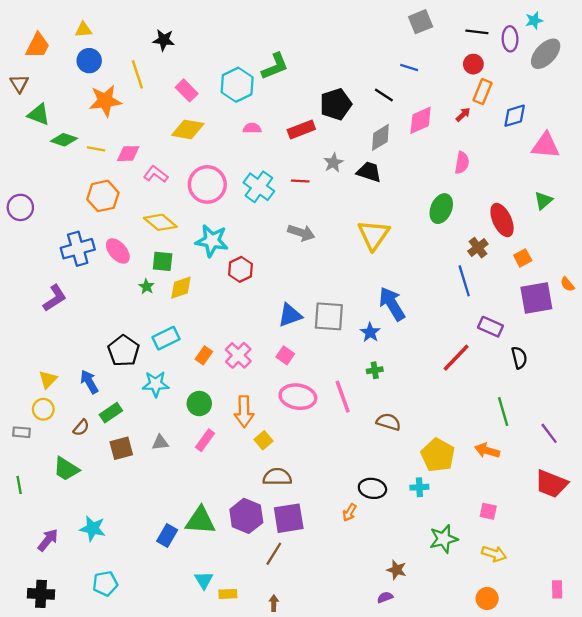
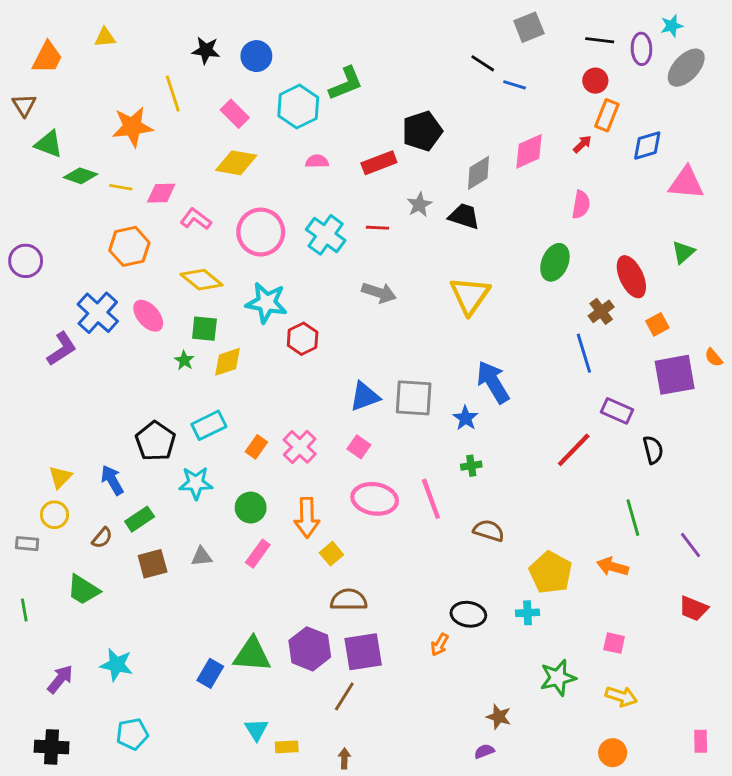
blue circle: (89, 61) -> (256, 56), moved
black line: (384, 95) -> (483, 63), moved
blue cross: (78, 249) -> (98, 313), turned -32
purple L-shape: (55, 298) -> (62, 349), moved
red trapezoid: (551, 484) -> (693, 608), size x0.7

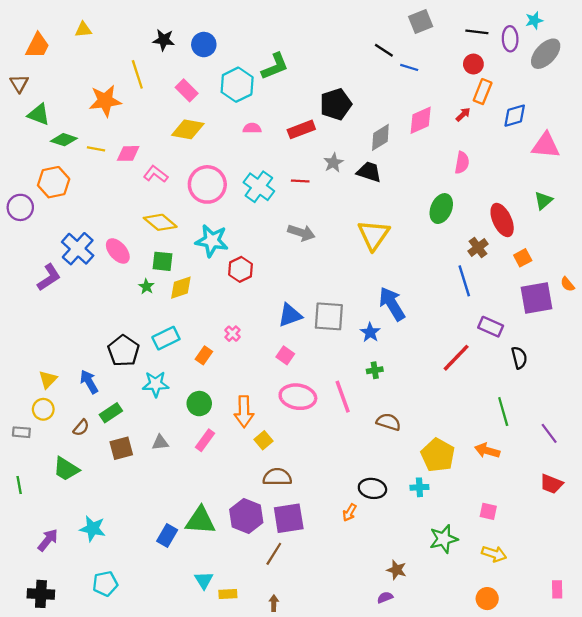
orange hexagon: (129, 246) -> (54, 182), moved
pink cross: (300, 447) -> (232, 334), moved, size x0.6

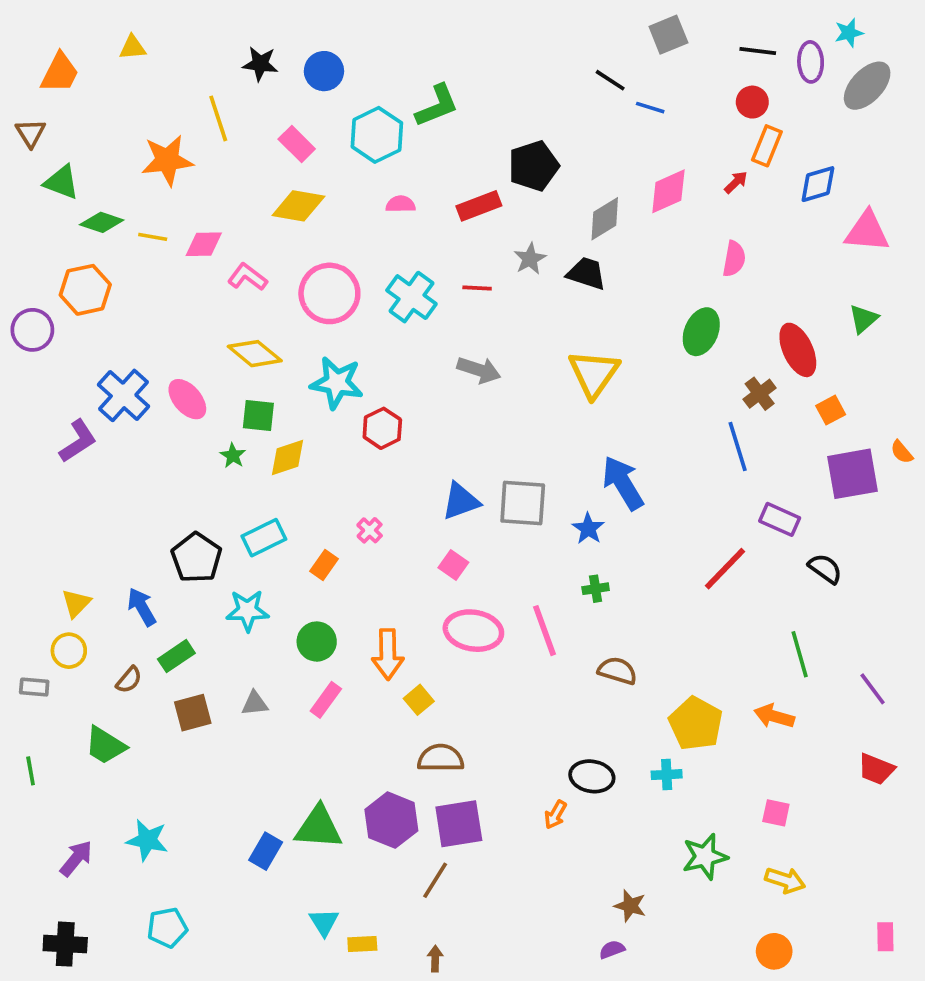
black semicircle: (519, 358) -> (825, 569), turned -40

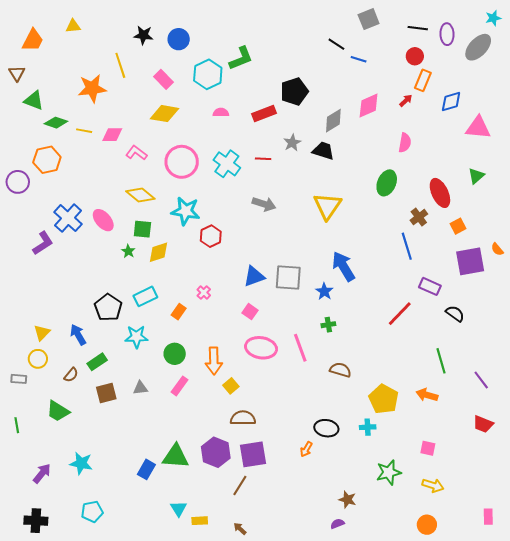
cyan star: (849, 33) -> (493, 18), moved
brown arrow: (435, 959) -> (240, 529), turned -48

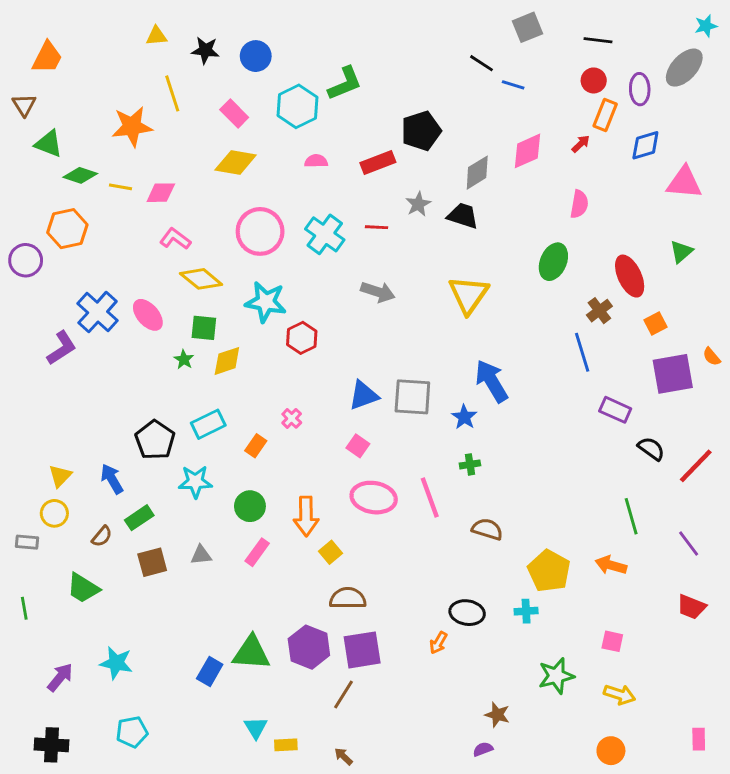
yellow triangle: (73, 26) -> (156, 36), moved
purple ellipse: (447, 34) -> (640, 89), moved
pink L-shape: (136, 153) -> (175, 239), moved
red line: (400, 314) -> (696, 466), moved

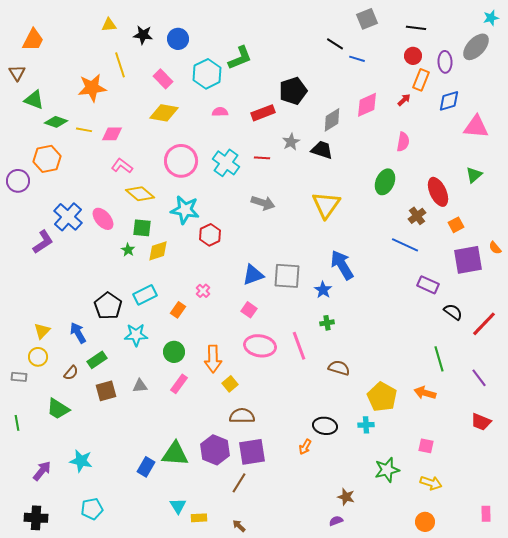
blue line: (582, 352) -> (405, 245), turned -48

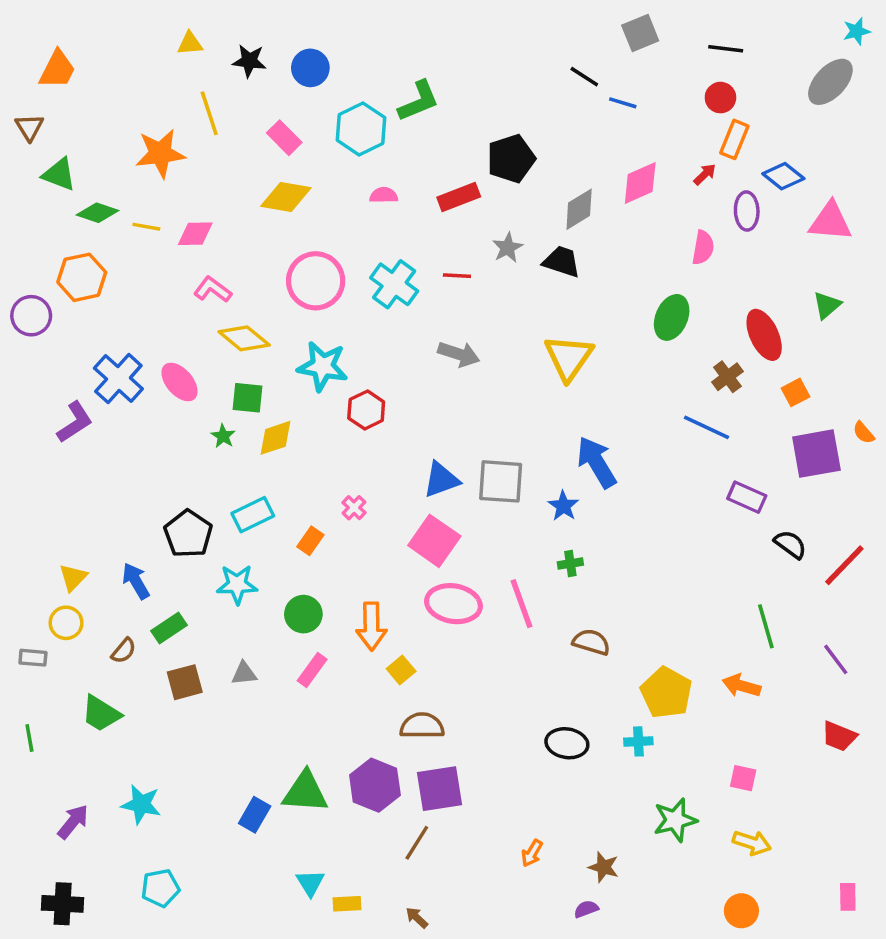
purple ellipse: (445, 62) -> (747, 211), moved
blue diamond: (449, 101) -> (783, 176), turned 55
pink square: (249, 310) -> (434, 541), size x1.8
orange arrow: (305, 447) -> (532, 853), moved

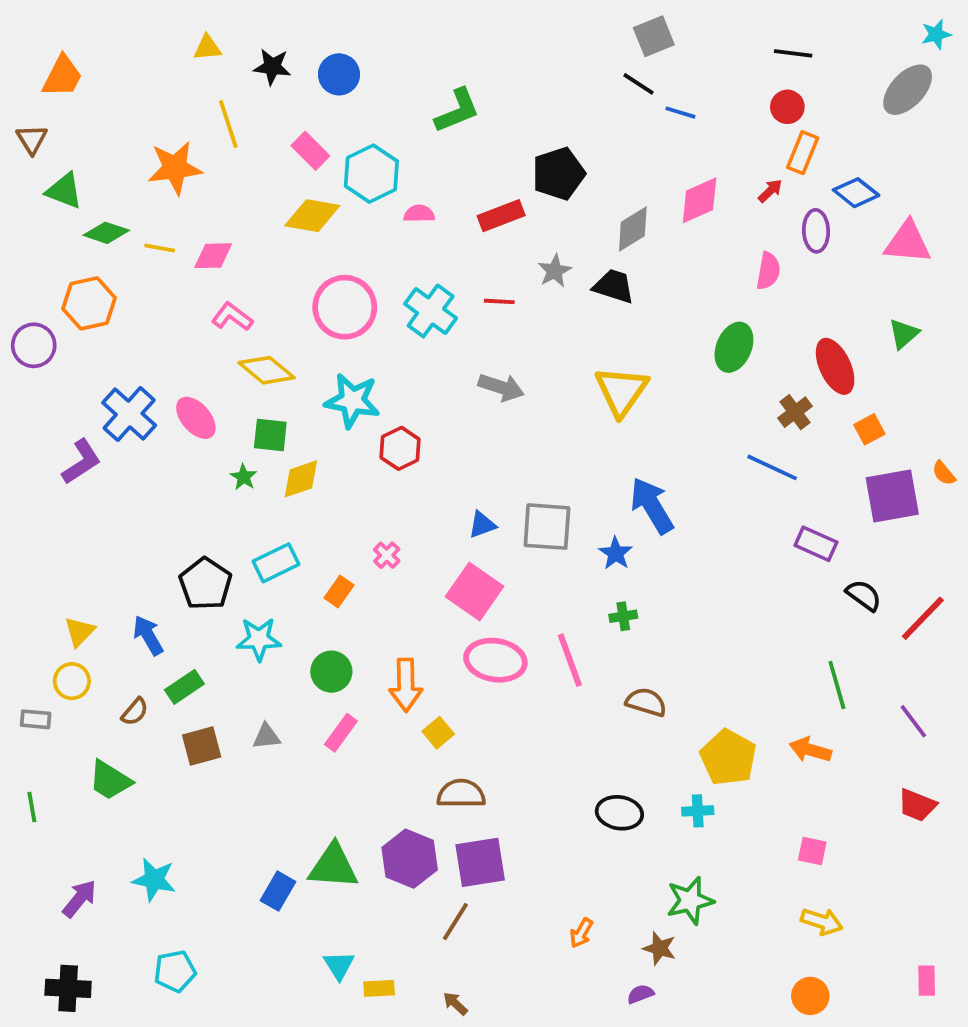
gray square: (640, 33) -> (654, 36), moved
cyan hexagon: (361, 129) -> (371, 174), moved
blue triangle: (441, 480) -> (482, 525), size x0.7
green star: (675, 820) -> (690, 901), moved

